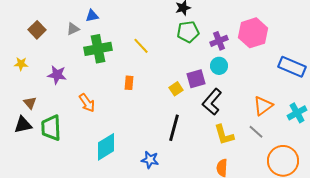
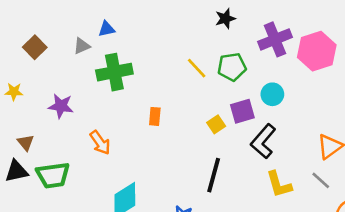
green pentagon: (188, 32) -> (232, 67), moved
purple cross: (219, 41) -> (275, 39), moved, size x1.4
yellow line: (141, 46) -> (197, 68), moved
green trapezoid: (51, 128) -> (53, 175), turned -96

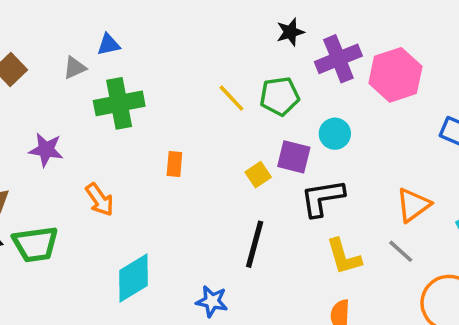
black star: (225, 19) -> (290, 32), moved
purple square: (242, 111) -> (294, 157), turned 30
black L-shape: (263, 141) -> (322, 198), turned 40

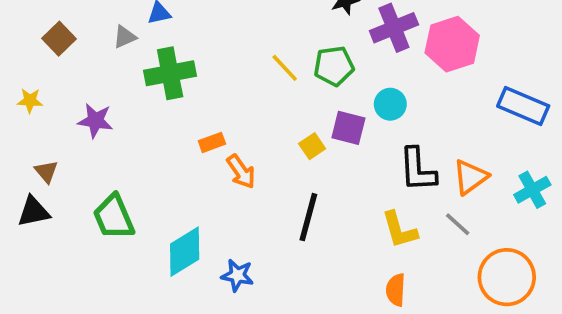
orange rectangle: (174, 164) -> (212, 142), moved, turned 65
black L-shape: (322, 198) -> (418, 170), moved, turned -84
orange arrow: (100, 200) -> (241, 172), moved
green trapezoid: (35, 244) -> (114, 217), moved, turned 75
blue star: (212, 301) -> (237, 275), moved

